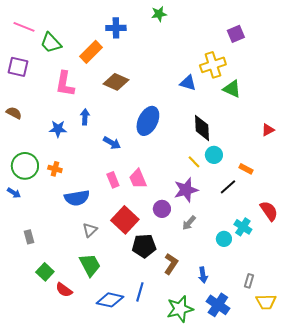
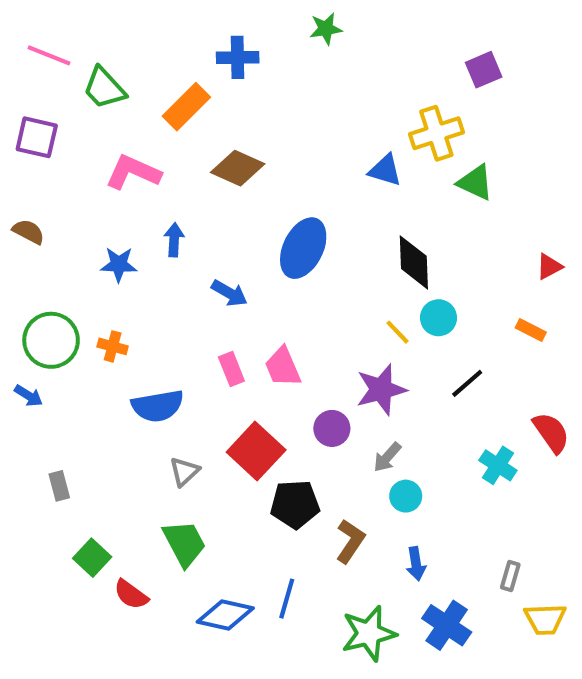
pink L-shape: (65, 84) -> (133, 172), turned 104
orange rectangle: (246, 169) -> (531, 330), moved
cyan circle: (224, 239) -> (406, 496), moved

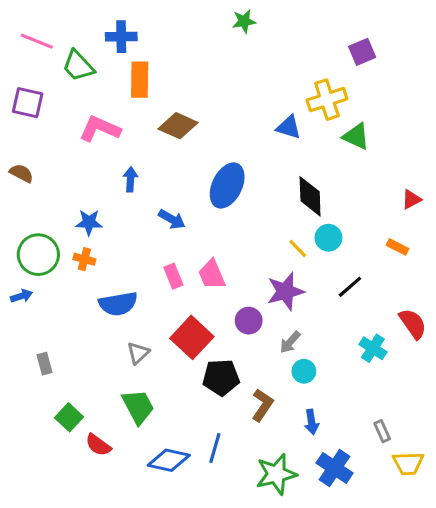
blue cross: (238, 57) -> (121, 37), moved
orange rectangle: (186, 107) -> (140, 80), turned -44
blue star: (119, 264) -> (89, 222), moved
blue arrow: (28, 396) -> (21, 296), turned -50
gray rectangle: (510, 576) -> (382, 431), turned -40

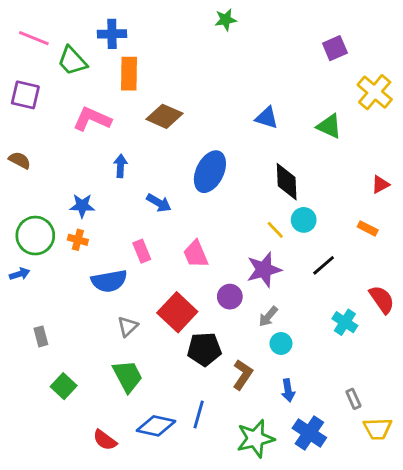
yellow cross: (327, 100) -> (375, 92), moved, turned -32
pink rectangle: (173, 276) -> (142, 251), moved
red semicircle: (98, 445) -> (105, 440), moved

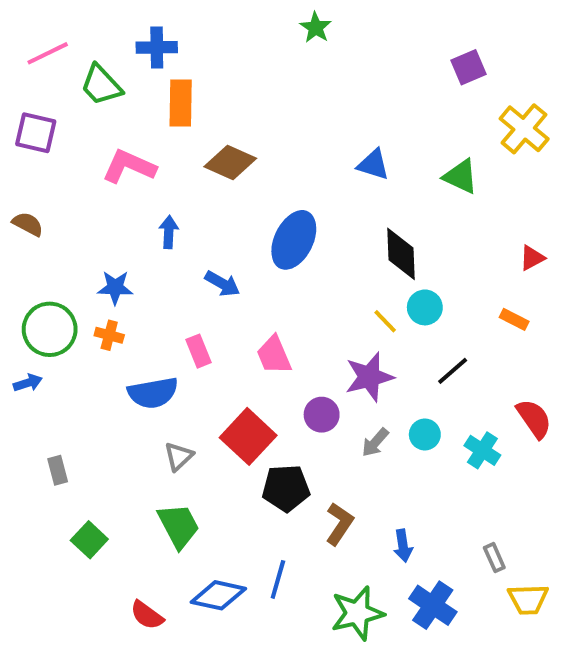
green star: (226, 20) -> (316, 28), turned -30
pink line: (34, 38) -> (48, 53), turned -48
cyan circle: (281, 343) -> (425, 434), moved

